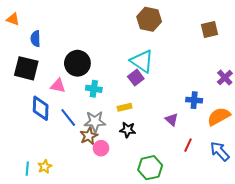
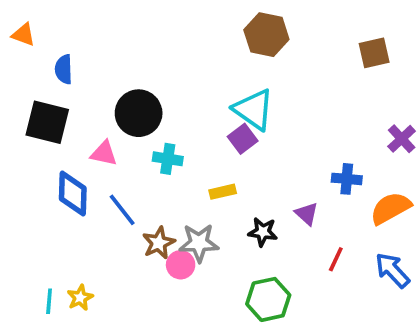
gray star: (95, 122) -> (199, 243), moved
black star: (128, 130) -> (263, 232), moved

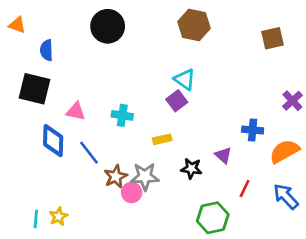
cyan triangle: (254, 110) -> (185, 79), size x0.7
black circle: (139, 113) -> (108, 26), moved
green hexagon: (268, 299) -> (213, 218), moved

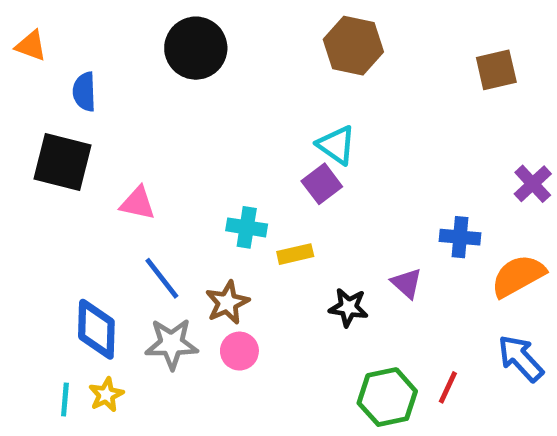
cyan cross: (122, 115) -> (247, 227), moved
blue diamond: (53, 141) -> (96, 329), moved
brown star: (116, 177) -> (227, 303), moved
gray star: (145, 177) -> (172, 344), moved
red line: (245, 188) -> (448, 387), moved

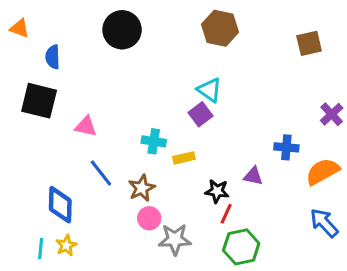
purple triangle: (407, 283) -> (253, 176), turned -30
gray star: (172, 344) -> (175, 239), moved
red line: (448, 387) -> (226, 214), moved

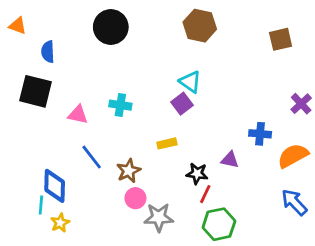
cyan cross: (154, 141) -> (120, 105), moved
cyan line: (41, 248) -> (41, 205), moved

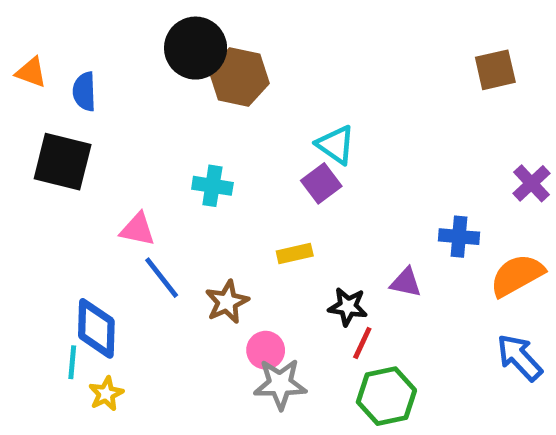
orange triangle: (18, 26) -> (31, 72), moved
brown hexagon: (200, 26) -> (239, 77), moved
pink triangle: (78, 115) -> (138, 229), moved
pink circle: (135, 198) -> (266, 350), moved

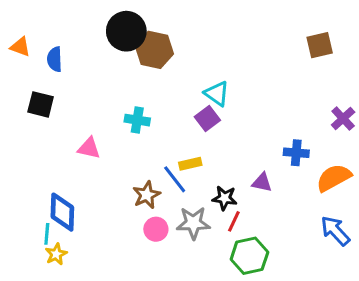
black square: (63, 162) -> (41, 104), size x0.7
blue line: (162, 278) -> (175, 179), moved
pink circle: (266, 350) -> (156, 229), moved
gray star: (280, 384) -> (193, 223), moved
yellow star: (106, 394) -> (56, 254), moved

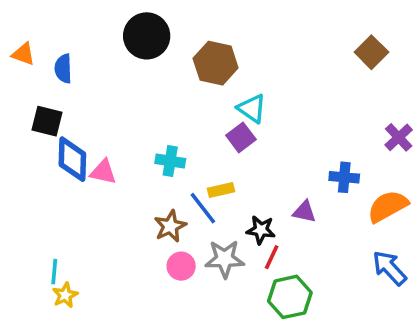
brown square: (320, 45) -> (371, 52), turned -32
brown hexagon: (154, 50) -> (216, 63), moved
cyan cross: (137, 120) -> (170, 161), moved
blue diamond: (62, 212) -> (72, 159), moved

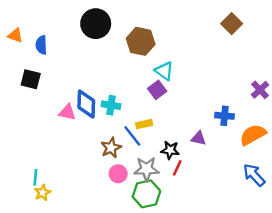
brown square: (371, 52) -> (232, 24), moved
blue diamond: (72, 159) -> (86, 104), moved
green hexagon: (290, 297) -> (146, 194), moved

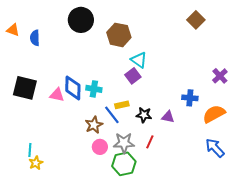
black square: (31, 79) -> (25, 88), moved, size x1.4
black star: (170, 150) -> (144, 115), moved

